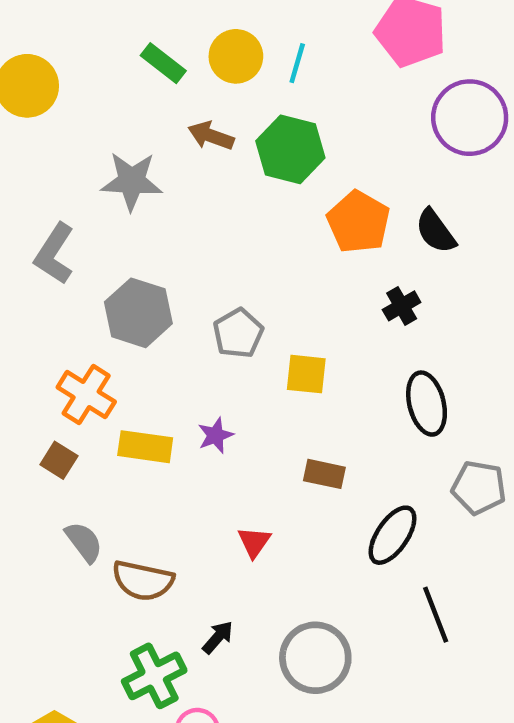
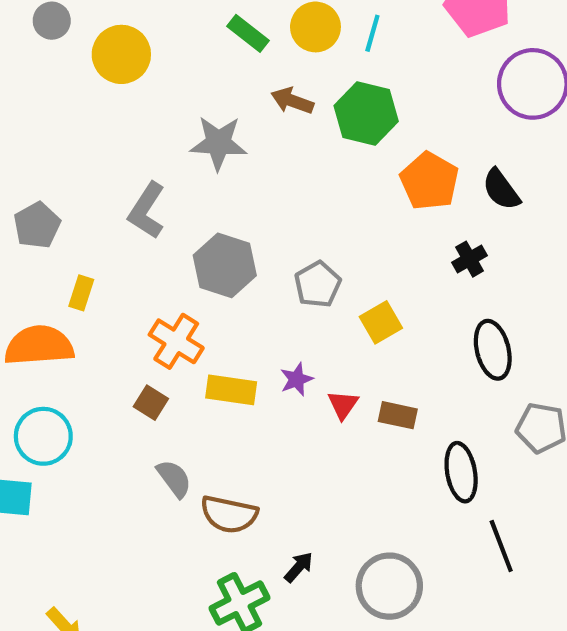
yellow square: (306, 374) -> (381, 322), turned -36
black ellipse: (393, 535) -> (461, 472), turned -44
red triangle: (254, 542) -> (343, 405), moved

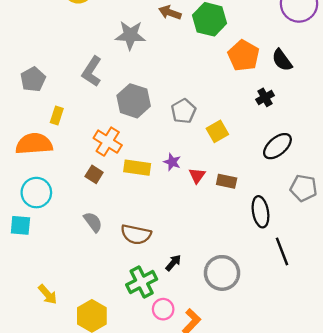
black ellipse: (493, 350) -> (277, 146), turned 64
purple star: (296, 379) -> (172, 162), turned -30
gray semicircle: (174, 478) -> (93, 222), moved

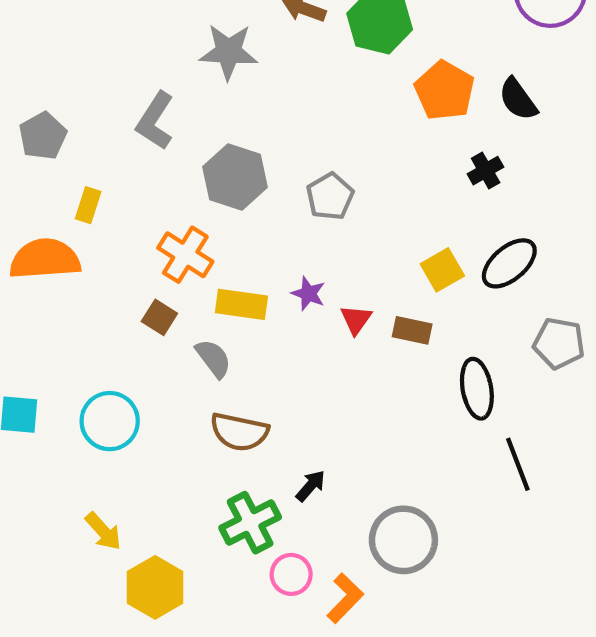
yellow square: (217, 131) -> (442, 270), moved
cyan circle: (36, 193) -> (110, 421), moved
gray semicircle: (93, 222) -> (213, 358), moved
gray circle: (222, 273) -> (403, 540), moved
yellow arrow: (48, 294) -> (103, 531), moved

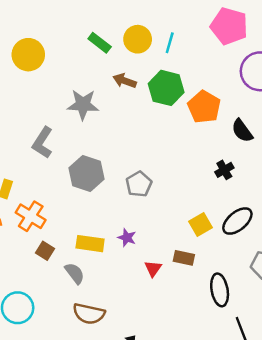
orange pentagon: (444, 91) -> (204, 107), moved
orange cross: (185, 255) -> (31, 216), moved
red triangle: (356, 320) -> (153, 269), moved

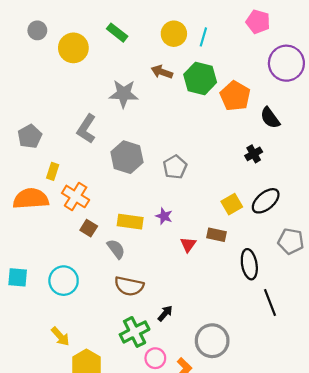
pink pentagon: (229, 26) -> (258, 22), size x0.7
green rectangle: (100, 43) -> (117, 33), moved

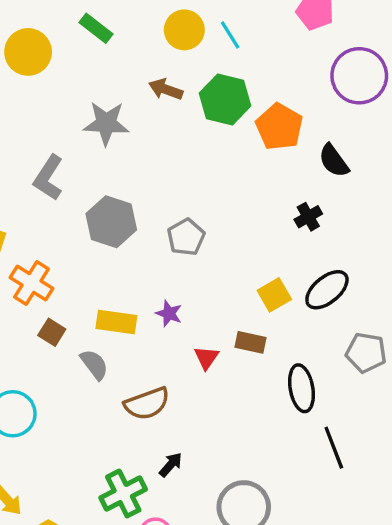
cyan line: (203, 37) -> (230, 35), turned -48
brown semicircle: (129, 286) -> (147, 404), moved, turned -32

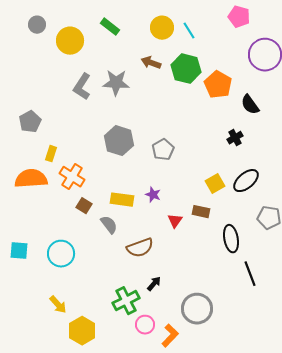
gray L-shape: (48, 178) -> (82, 87), moved

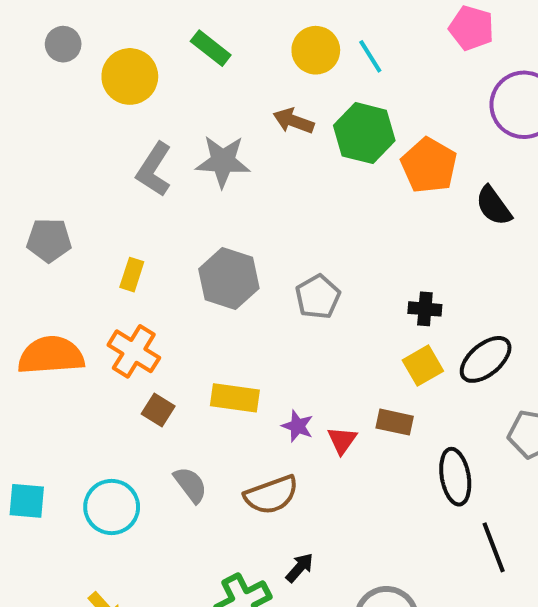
gray pentagon: (30, 122) -> (49, 240), turned 30
black cross: (235, 138) -> (425, 309), moved, turned 35
yellow rectangle: (51, 154) -> (132, 275), moved
purple star: (153, 195) -> (298, 426), moved
gray semicircle: (109, 225) -> (190, 485), moved

